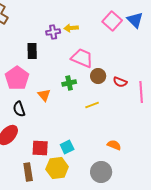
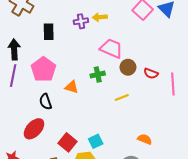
black rectangle: (32, 51) -> (49, 32), moved
orange triangle: (44, 95) -> (72, 87), turned -32
red square: (40, 148) -> (67, 142), turned 36

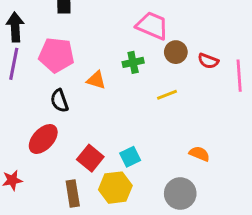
pink pentagon: (43, 69) -> (56, 55), turned -30

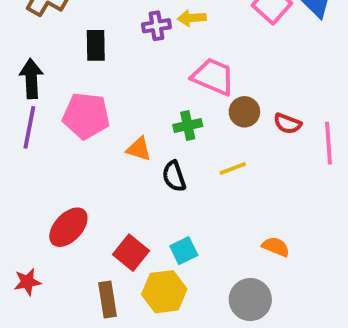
black semicircle: (59, 101) -> (174, 176), moved

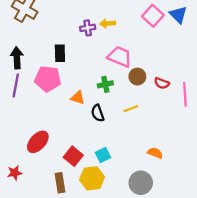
black rectangle: (96, 45) -> (60, 53), moved

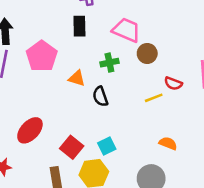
black rectangle: (60, 53) -> (79, 26), moved
pink pentagon: (48, 79) -> (42, 56), turned 30
red semicircle: (162, 83) -> (173, 83), moved
yellow line: (131, 109) -> (154, 98), moved

